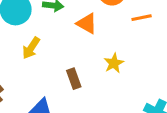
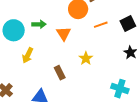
orange triangle: (87, 23) -> (64, 34), turned 35

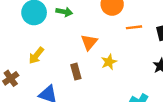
orange triangle: (64, 34) -> (89, 42), moved
yellow arrow: (28, 55) -> (36, 55), moved

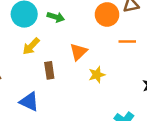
yellow arrow: (36, 55) -> (31, 46), moved
brown rectangle: (76, 72) -> (49, 70), moved

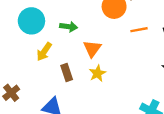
green arrow: (56, 17) -> (69, 27), moved
yellow star: (97, 75) -> (97, 73), moved

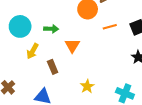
yellow star: (97, 73) -> (87, 86), moved

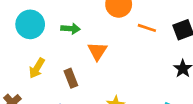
orange line: (110, 27) -> (147, 28), turned 32
yellow arrow: (33, 51) -> (37, 68), moved

